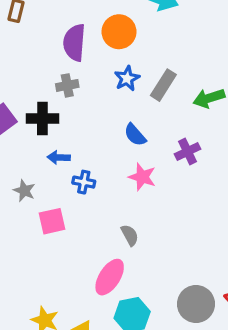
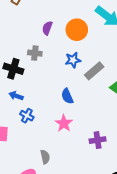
purple semicircle: (74, 43) -> (47, 28), size x0.6
purple cross: (188, 151) -> (98, 140), moved

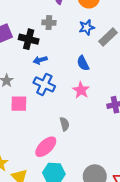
blue arrow: (16, 96) -> (40, 60), moved, turned -32
blue cross: (27, 116) -> (44, 84), size x1.5

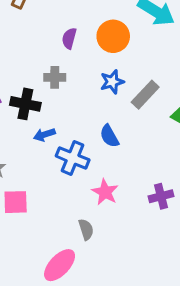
blue cross: (44, 84) -> (73, 158), moved
pink star: (81, 90) -> (105, 192), moved

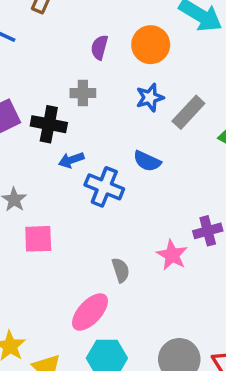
blue semicircle: (109, 136) -> (147, 161), turned -35
pink star: (105, 192) -> (172, 255), moved

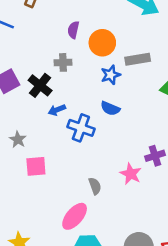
orange circle: (151, 45) -> (102, 43), moved
blue star: (150, 98) -> (111, 75), moved
gray rectangle: (188, 112) -> (138, 59), moved, turned 40
black cross: (49, 124) -> (40, 85), turned 30

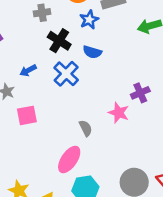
black cross: (40, 85) -> (59, 41), moved
blue arrow: (57, 110) -> (28, 70), moved
blue cross: (81, 128) -> (66, 74), turned 30

